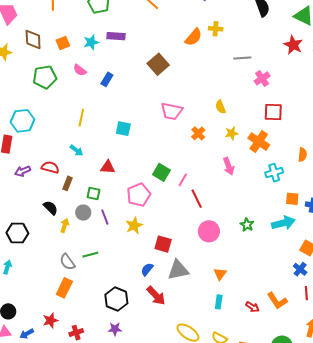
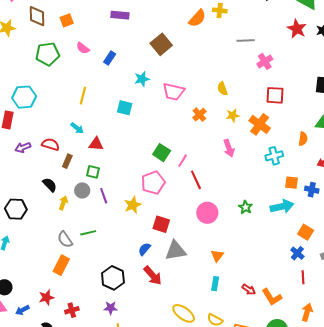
cyan star: (91, 42) -> (142, 79), moved
red triangle: (108, 167) -> (96, 144), moved
pink pentagon: (139, 195) -> (153, 183), moved
orange L-shape: (277, 301) -> (272, 297), moved

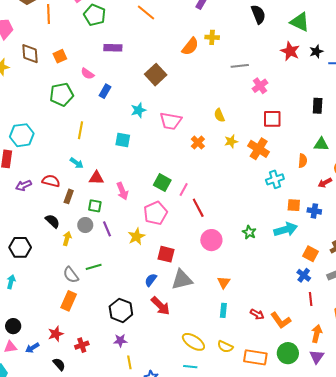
pink semicircle: (83, 48) -> (87, 74), moved
green pentagon: (48, 54) -> (62, 94), moved
pink arrow: (229, 148) -> (122, 191), moved

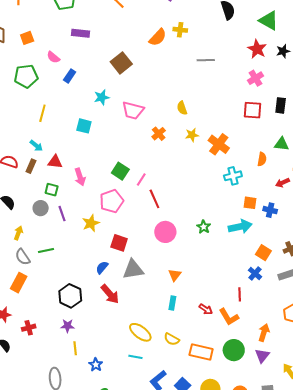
pink cross: (260, 86) -> (256, 78), moved
red square: (272, 119) -> (252, 110), moved
brown rectangle: (69, 196) -> (31, 166), moved
yellow arrow: (67, 238) -> (18, 233), moved
red line: (311, 299) -> (240, 294), moved

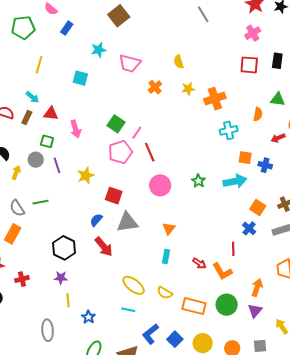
gray line: (206, 60) -> (203, 14), turned 60
orange cross: (219, 144) -> (215, 99), turned 35
pink pentagon: (112, 201) -> (120, 152), moved
yellow arrow: (18, 233) -> (16, 172), moved

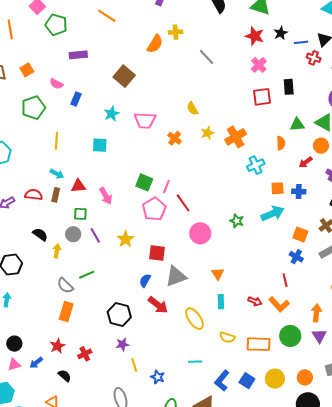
yellow ellipse: (134, 285) -> (195, 319), moved, turned 30

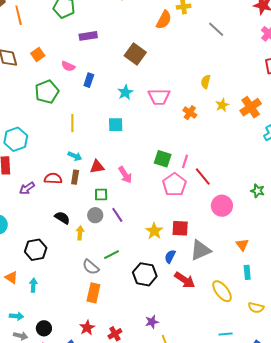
yellow semicircle: (192, 109) -> (206, 82), turned 48
yellow star: (125, 239) -> (154, 231), moved
black hexagon: (119, 314) -> (145, 274), moved

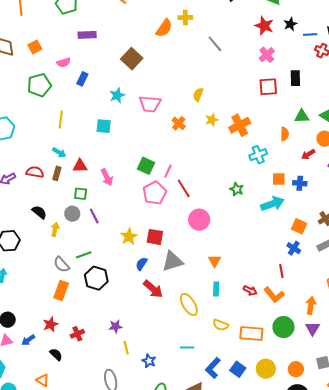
pink semicircle: (68, 66) -> (64, 63), turned -48
green star: (258, 191) -> (237, 189), moved
black hexagon: (145, 274) -> (96, 278), moved

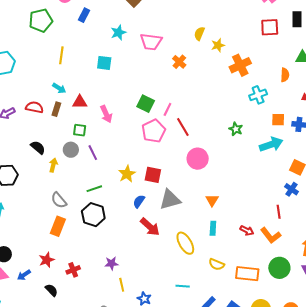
yellow star: (212, 120) -> (218, 45), moved
green line: (84, 255) -> (94, 189), moved

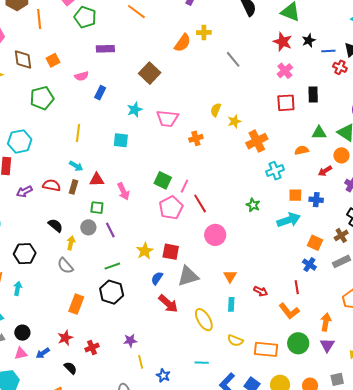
green pentagon: (41, 20) -> (42, 98), moved
orange cross: (179, 62) -> (196, 138), turned 32
orange semicircle: (285, 75) -> (302, 150), turned -104
gray semicircle: (59, 200) -> (65, 266), moved
red arrow: (247, 231) -> (261, 291), moved

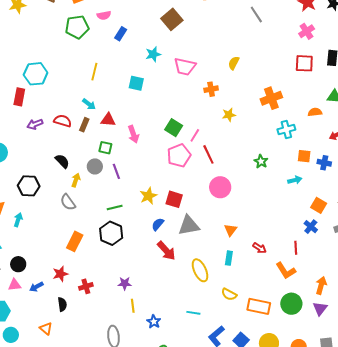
green pentagon: (42, 98) -> (77, 27), moved
yellow star: (234, 121) -> (229, 115), moved
cyan arrow: (289, 220) -> (295, 180), size x0.6
black semicircle: (70, 368) -> (62, 304), turned 32

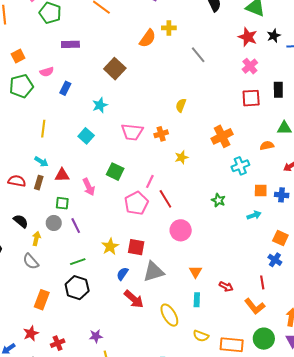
pink trapezoid: (185, 67) -> (132, 132), moved
cyan square: (136, 83) -> (86, 136), turned 35
green square: (174, 128) -> (115, 172), moved

